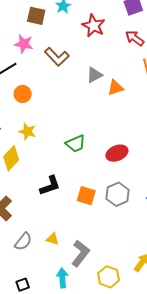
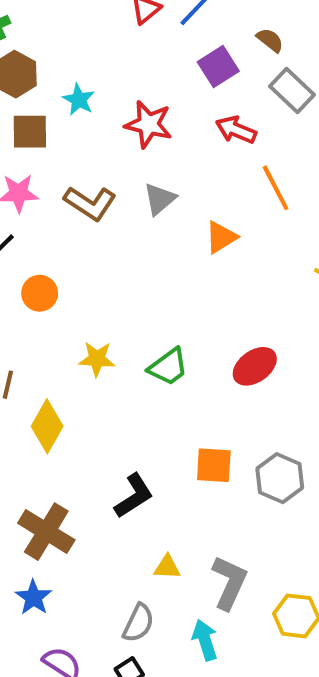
gray triangle: (94, 75) -> (160, 199), moved
yellow star: (27, 132) -> (97, 359), moved
black L-shape: (50, 186) -> (134, 496), moved
gray hexagon: (118, 194) -> (280, 478), moved
gray semicircle: (23, 242) -> (138, 623), moved

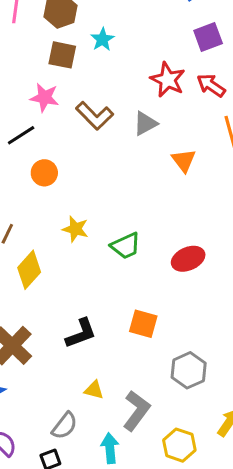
red star: (148, 124) -> (168, 80), moved
orange triangle: (221, 237) -> (184, 161), turned -48
gray hexagon: (280, 478) -> (189, 370), moved

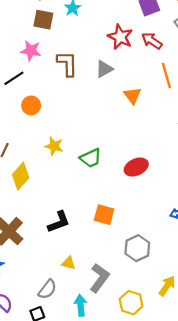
brown L-shape: (95, 116) -> (67, 64), turned -136

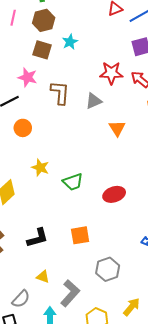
red star: (120, 37) -> (111, 73), turned -30
orange square: (104, 215) -> (80, 235), turned -30

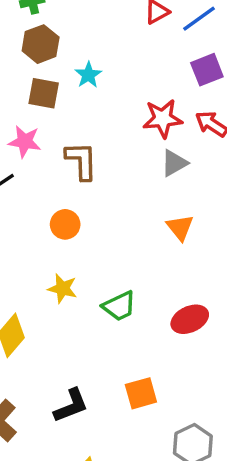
gray triangle: (94, 101) -> (174, 163), moved
orange circle: (23, 128) -> (65, 224), moved
orange triangle: (117, 128) -> (180, 228), moved

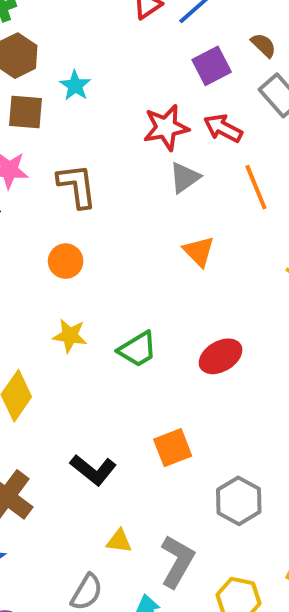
black L-shape: (71, 406) -> (93, 470), turned 66

